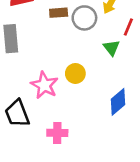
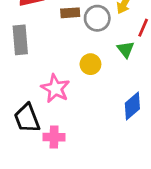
yellow circle: (75, 73) -> (90, 64), moved
pink cross: (57, 133) -> (54, 137), moved

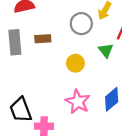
brown rectangle: (70, 13) -> (43, 39), moved
pink star: (55, 88) -> (78, 102), moved

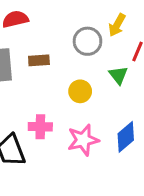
pink star: (78, 102) -> (83, 140), turned 30
pink cross: (44, 126) -> (40, 127), moved

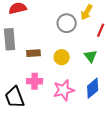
brown rectangle: (39, 60) -> (34, 53), moved
green triangle: (118, 75) -> (91, 56), moved

